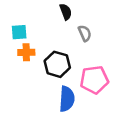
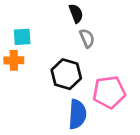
gray semicircle: (85, 33) -> (87, 38), moved
orange cross: (26, 52) -> (14, 60), moved

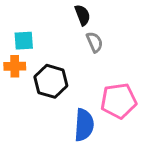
black hexagon: (66, 74) -> (51, 81), moved

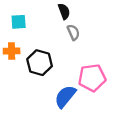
cyan square: (24, 41) -> (19, 22), moved
blue semicircle: (84, 125) -> (65, 96), turned -145

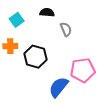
black semicircle: (64, 11) -> (47, 13), moved, turned -64
cyan square: (19, 22) -> (17, 20), turned -32

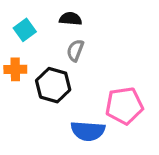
gray semicircle: (66, 29) -> (75, 50), moved, turned -136
blue semicircle: (59, 87) -> (88, 131), turned -125

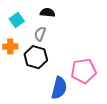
gray semicircle: (75, 50) -> (40, 34), moved
blue semicircle: (88, 131) -> (59, 88), turned -80

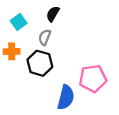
black semicircle: (47, 13) -> (53, 14), turned -64

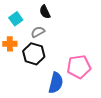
black semicircle: (53, 14) -> (45, 12), turned -56
gray semicircle: (45, 37) -> (38, 32), turned 40

